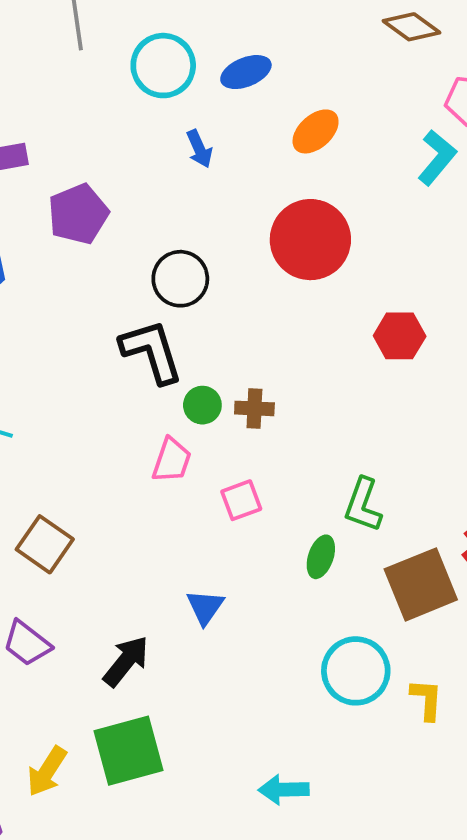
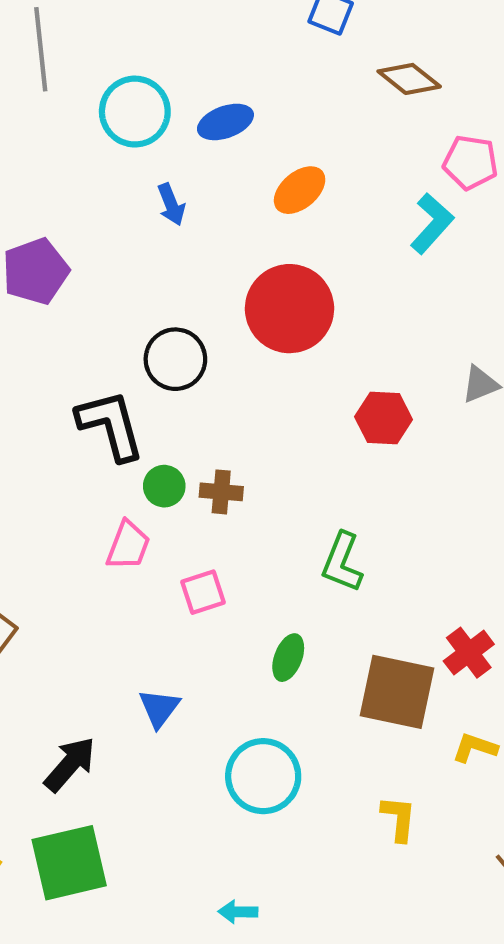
black circle: (180, 279) -> (175, 359), moved
green L-shape: (363, 505) -> (342, 562), moved
brown square: (421, 584) -> (397, 692), turned 32
cyan circle: (356, 671) -> (263, 776), moved
cyan arrow: (284, 790) -> (238, 912), size x0.7

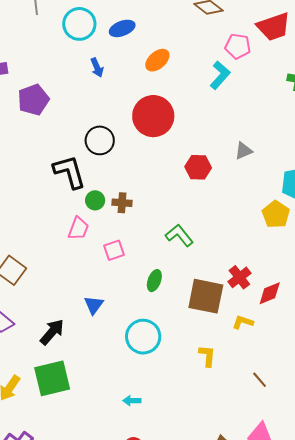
green L-shape: (342, 562) -> (179, 235), turned 120

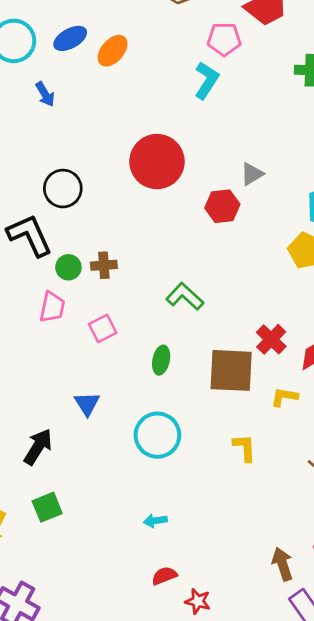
orange ellipse: (157, 60) -> (113, 51), moved
red circle: (153, 116) -> (157, 162), moved
red hexagon: (198, 167) -> (222, 206), moved
green square: (52, 378) -> (47, 507), size x0.6

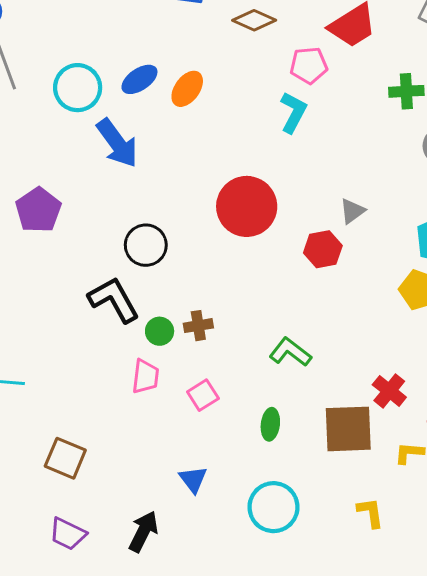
blue arrow: (45, 94) -> (117, 143), size x1.8

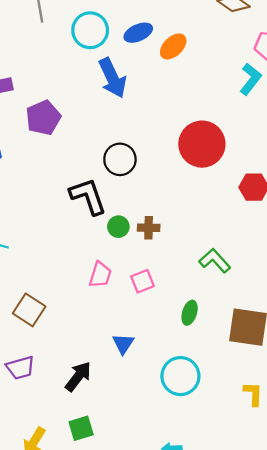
pink trapezoid: (145, 377) -> (100, 275), moved
purple trapezoid: (68, 534) -> (20, 368), turned -52

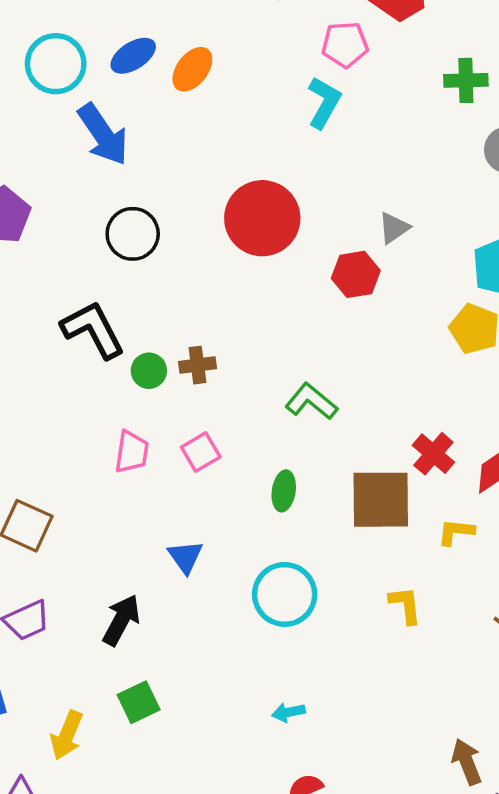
black circle: (120, 159) -> (133, 234), moved

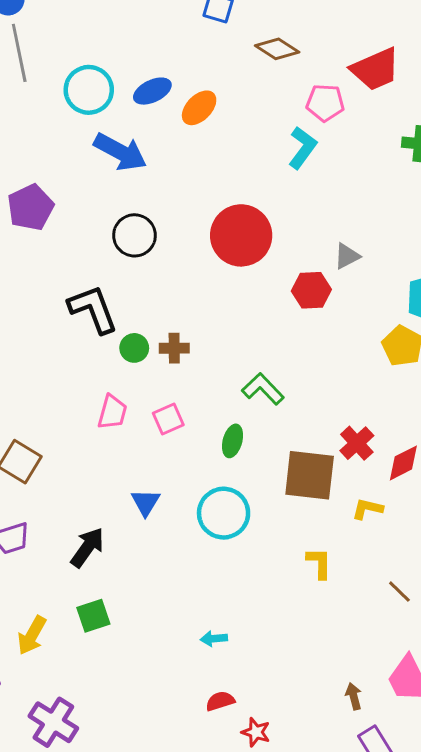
blue arrow: (103, 134) -> (120, 152), turned -34
green ellipse: (284, 491) -> (233, 441), moved
cyan circle: (285, 594) -> (224, 513), moved
brown arrow: (467, 762) -> (354, 696), size x0.7

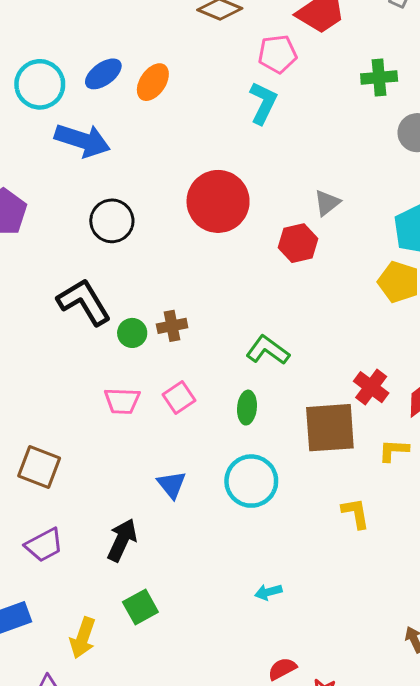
pink trapezoid: (112, 412) -> (122, 401), turned 87
cyan arrow: (214, 639) -> (268, 592), moved

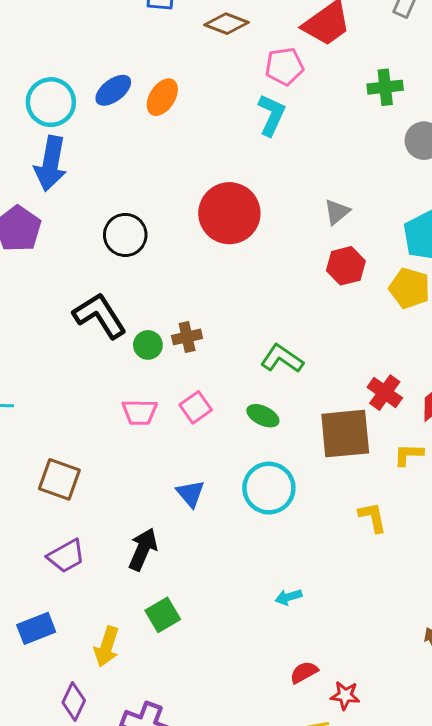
blue arrow: (82, 140) -> (51, 164), moved, turned 84
red hexagon: (298, 243) -> (346, 266), moved
green ellipse: (247, 408) -> (263, 416), turned -68

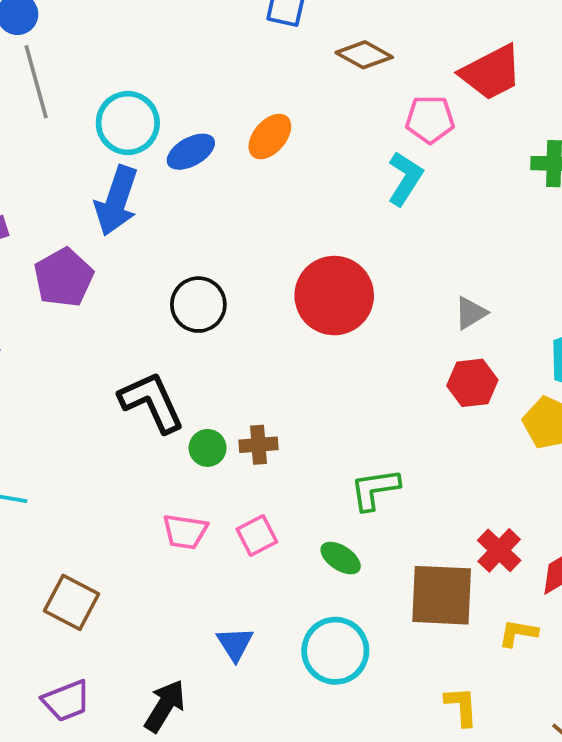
blue ellipse: (113, 90) -> (191, 152), moved
green L-shape: (282, 359) -> (375, 489), turned -51

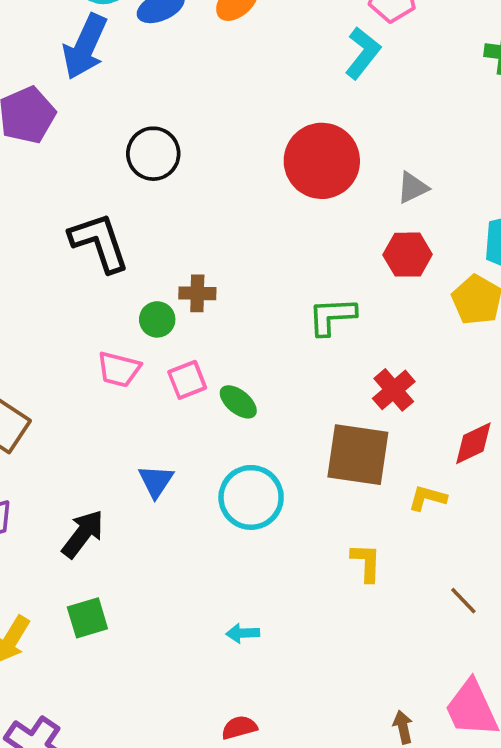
red circle: (334, 296) -> (322, 161), moved
green circle: (208, 448) -> (157, 319), moved
green L-shape: (375, 489) -> (332, 316), moved
red cross: (499, 550) -> (394, 390), moved
green ellipse: (341, 558) -> (238, 402), moved

